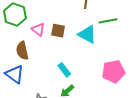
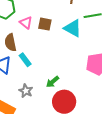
cyan rectangle: (64, 70) -> (25, 60), moved

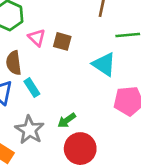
cyan triangle: (73, 28) -> (104, 64), moved
gray star: (26, 91) -> (30, 130), size x1.5

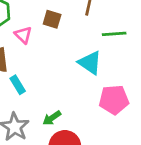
brown square: (62, 41) -> (52, 19), moved

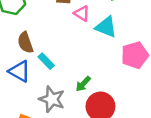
pink triangle: (23, 35) -> (82, 14), moved

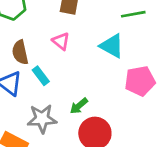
pink triangle: (82, 14) -> (61, 41), moved
gray star: (52, 99) -> (42, 119), turned -30

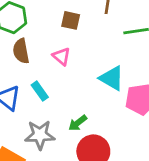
cyan triangle: (112, 46) -> (112, 78), moved
brown semicircle: (20, 52) -> (21, 51), moved

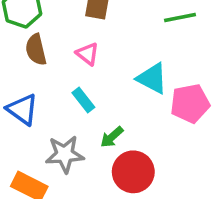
cyan rectangle: (40, 91) -> (83, 100), moved

